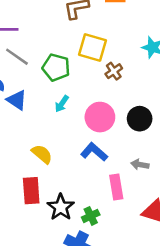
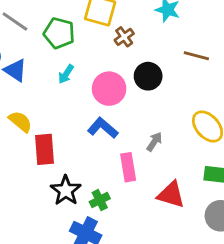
black circle: (140, 119) -> (148, 76), moved
yellow semicircle: (42, 154) -> (20, 122), moved
gray arrow: (140, 165) -> (154, 142), turned 114
red rectangle: (31, 191) -> (45, 149), moved

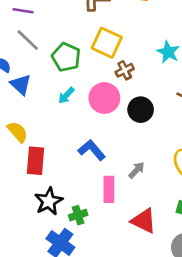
pink circle: (109, 89) -> (104, 98), moved

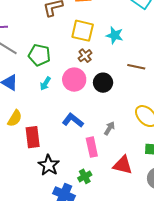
yellow square: (107, 43) -> (83, 31), moved
yellow semicircle: (18, 132) -> (15, 118), turned 84
green cross: (78, 215) -> (85, 176), moved

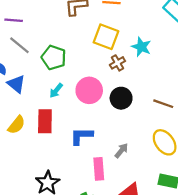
brown cross: (85, 56) -> (117, 63), moved
brown line: (136, 67) -> (163, 104), moved
blue L-shape: (73, 120) -> (81, 136), turned -45
red rectangle: (33, 137) -> (45, 121), moved

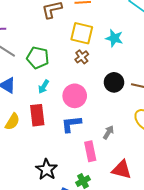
brown cross: (117, 63) -> (82, 57), moved
pink circle: (89, 90) -> (75, 96), moved
black circle: (121, 98) -> (114, 82), moved

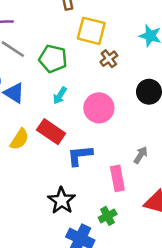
yellow square: (82, 33) -> (91, 31), moved
red rectangle: (37, 115) -> (51, 132), turned -50
blue L-shape: (71, 124) -> (80, 156), moved

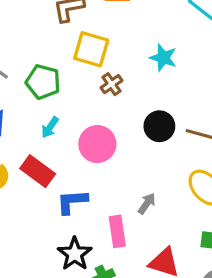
black star: (62, 200) -> (75, 254), moved

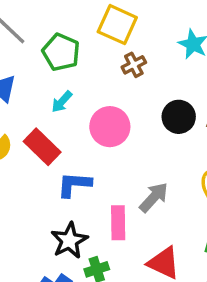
gray arrow: (147, 204) -> (154, 197), size x1.4

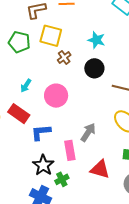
green pentagon: (61, 52) -> (19, 42), moved
black circle: (179, 117) -> (94, 68), moved

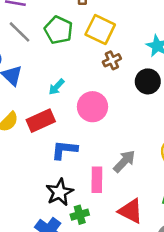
red rectangle: (19, 114) -> (41, 121), turned -70

